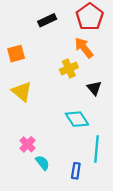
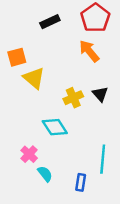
yellow cross: (69, 68) -> (73, 98), moved
yellow triangle: (22, 91) -> (34, 78), moved
cyan diamond: (77, 119) -> (55, 127), moved

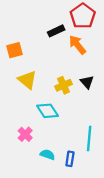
black rectangle: (50, 22) -> (56, 31), moved
yellow triangle: (34, 78) -> (27, 80), moved
cyan semicircle: (45, 174) -> (48, 155), moved, turned -32

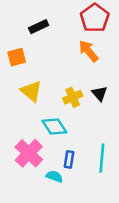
black rectangle: (56, 31) -> (39, 27), moved
pink cross: (25, 134) -> (29, 153), size x1.6
blue rectangle: (70, 159) -> (69, 159), moved

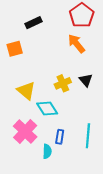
yellow triangle: (31, 91) -> (26, 91), moved
cyan semicircle: (54, 176) -> (47, 151), turned 72

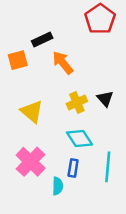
black rectangle: (34, 23) -> (42, 40), moved
orange arrow: (76, 44) -> (63, 63), moved
cyan diamond: (47, 108) -> (79, 138), moved

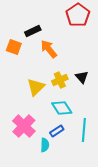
orange square: (18, 60) -> (14, 47), turned 35
yellow triangle: (32, 111) -> (36, 87), moved, turned 36
blue rectangle: (73, 168) -> (57, 131), turned 48

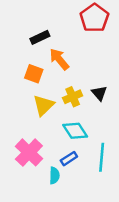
orange square: (14, 47) -> (34, 74), moved

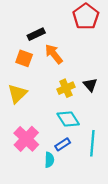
orange square: (34, 74) -> (24, 58), moved
yellow triangle: (44, 105) -> (17, 94), moved

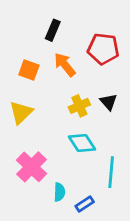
red pentagon: (86, 16) -> (103, 49), moved, turned -30
black rectangle: (36, 34) -> (53, 30), moved, turned -42
blue rectangle: (63, 144) -> (85, 204), moved

